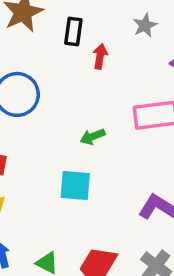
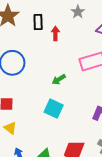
cyan square: (75, 185) -> (54, 109), turned 30

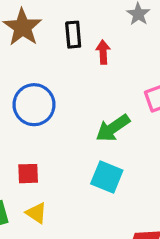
green arrow: (59, 79) -> (113, 128), size x1.5

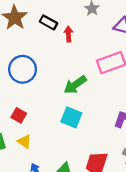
black rectangle: (73, 35) -> (49, 22), turned -56
red square: (28, 174) -> (19, 115), turned 32

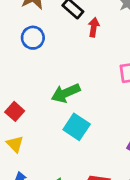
blue circle: (23, 69) -> (33, 38), moved, size x0.7
green arrow: (75, 85) -> (66, 93), moved

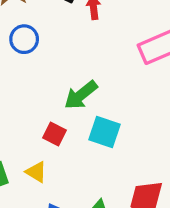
red square: (15, 111) -> (54, 134), moved

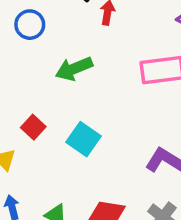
green arrow: (81, 95) -> (74, 69), moved

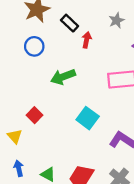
cyan square: (83, 139) -> (88, 118), moved

